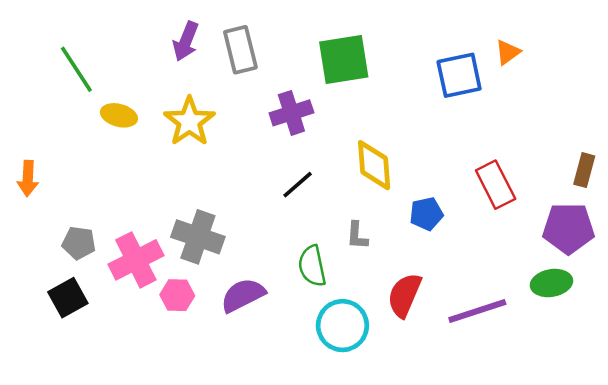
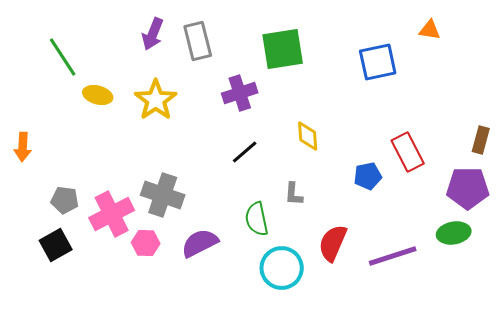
orange triangle: (508, 52) -> (430, 30), moved, turned 45
yellow diamond: (374, 165) -> (308, 136), size x0.7
blue pentagon: (426, 214) -> (368, 176), moved

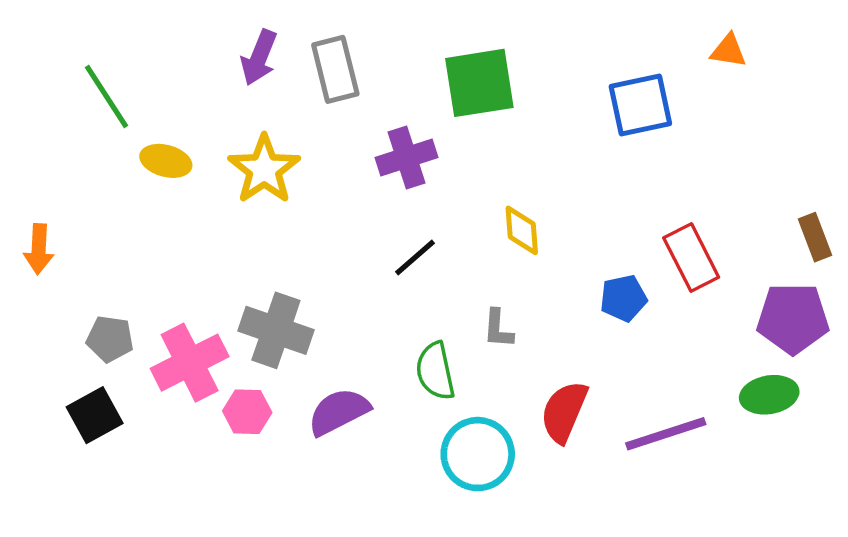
brown rectangle: (481, 140) -> (815, 237), turned -36

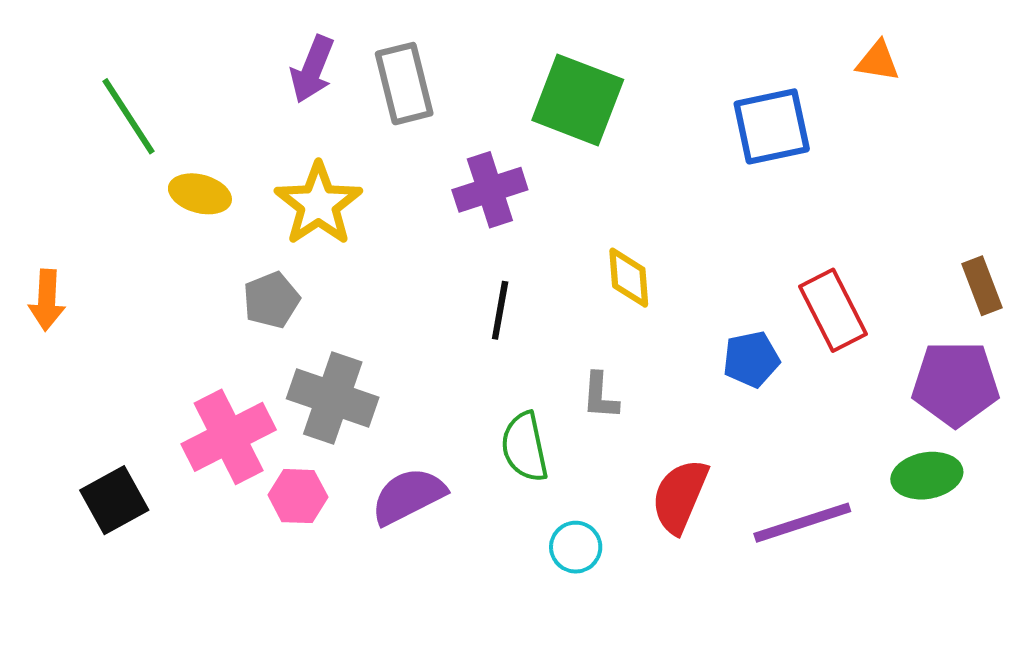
green square: (479, 83) -> (578, 100), turned 30
black line: (415, 257) -> (500, 310), turned -39
gray pentagon: (110, 339) -> (271, 300), moved, turned -30
cyan circle: (478, 454) -> (576, 547), size x0.6

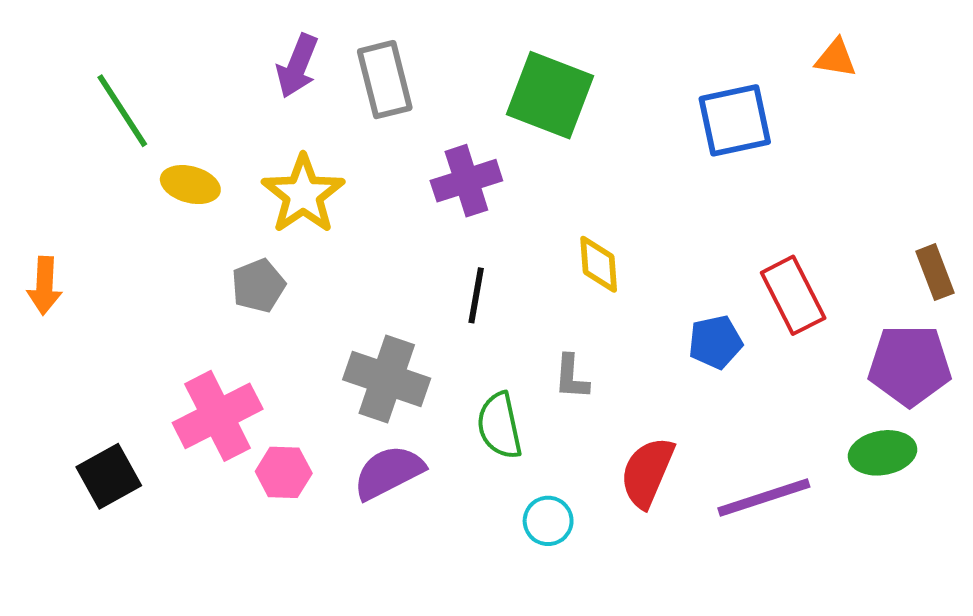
gray cross: (333, 398) -> (387, 379), moved

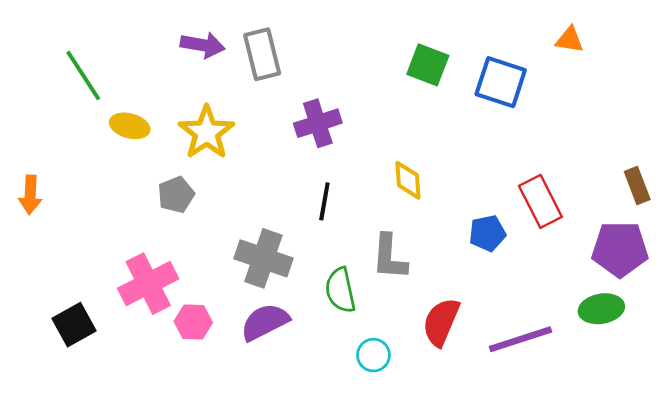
purple arrow: (297, 66) -> (203, 45), turned -102
green square: (550, 95) -> (428, 65), moved, size x0.7
blue square: (735, 120) -> (501, 82), turned 30
gray L-shape: (571, 377) -> (389, 257), size x1.5

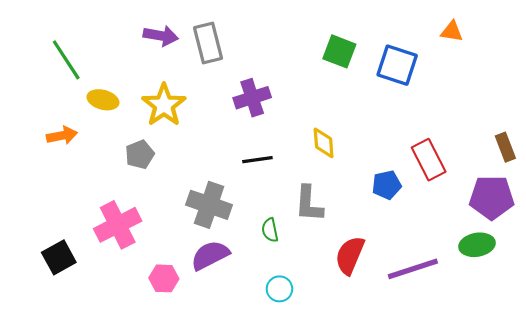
orange arrow: (30, 195) -> (62, 136), moved, turned -104
black line: (324, 201) -> (257, 160), turned 72
green semicircle: (340, 290) -> (270, 230), size x0.7
pink hexagon: (193, 322) -> (164, 278), moved
cyan circle: (373, 355) -> (279, 289), moved

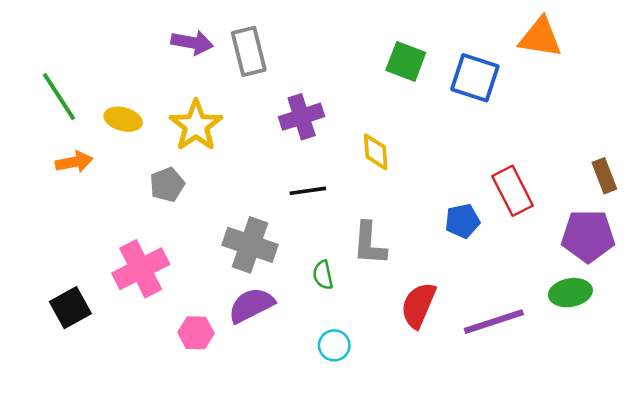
orange triangle: (452, 31) -> (540, 38), size x1.6
green line: (66, 60) -> (59, 97), moved
yellow diamond: (324, 143) -> (376, 152), moved

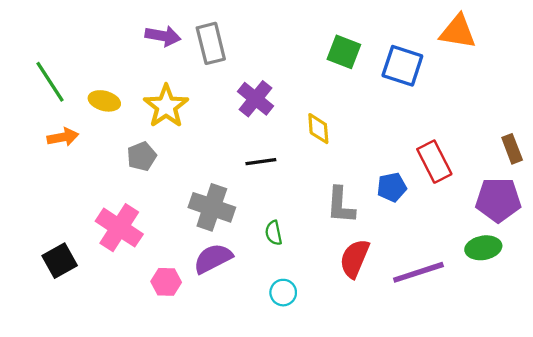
purple cross: (302, 117) -> (256, 99), turned -33
gray L-shape: (369, 244) -> (341, 205), moved
pink cross: (141, 269) -> (119, 228), turned -30

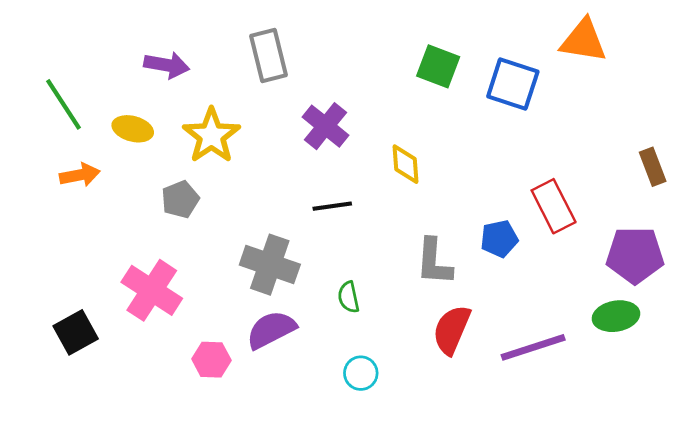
purple arrow: (163, 36) -> (167, 65), moved
brown rectangle: (512, 149) -> (653, 167), moved

